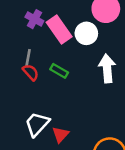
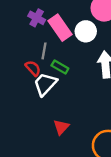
gray line: (28, 58) -> (44, 51), moved
white trapezoid: (37, 124) -> (45, 84), moved

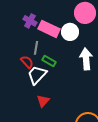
pink rectangle: (60, 28) -> (49, 29), turned -30
red triangle: (61, 127) -> (43, 101), moved

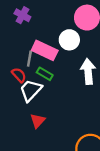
purple cross: (30, 21) -> (22, 15), moved
pink rectangle: (49, 29) -> (45, 50), moved

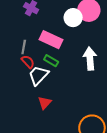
white circle: (69, 40) -> (73, 18), moved
gray line: (29, 59) -> (24, 47), moved

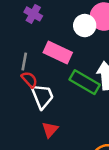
green rectangle: (51, 61) -> (85, 82), moved, size x1.6
white trapezoid: (38, 75) -> (42, 96), turned 115

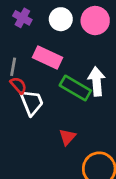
white circle: (85, 26) -> (61, 19), moved
red triangle: (50, 130) -> (67, 137), moved

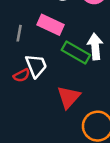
red semicircle: (18, 85) -> (22, 75), moved, turned 105
red triangle: (67, 137) -> (69, 97), size x1.5

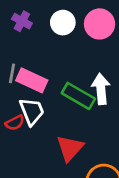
pink rectangle: (51, 25) -> (32, 80), moved

